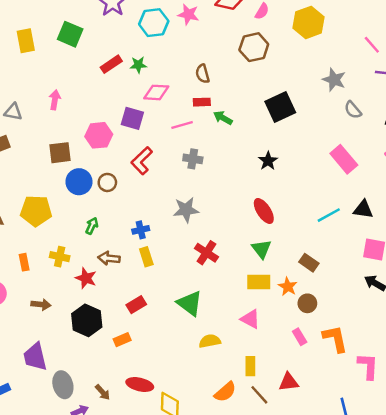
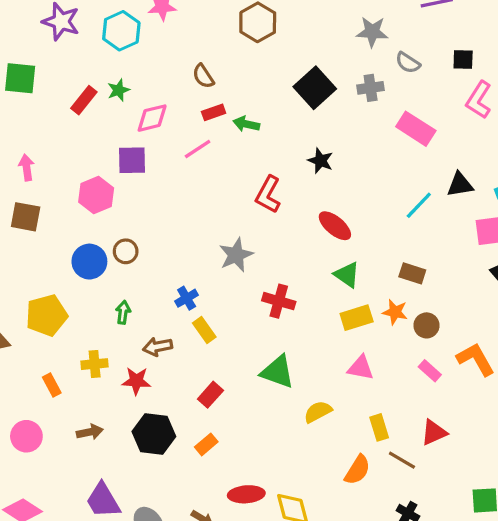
brown square: (60, 153) -> (26, 217), moved, turned 35
gray cross: (193, 159) -> (371, 88), moved
red L-shape: (142, 161) -> (268, 195), moved

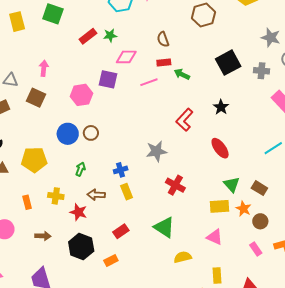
green triangle: (347, 275) -> (232, 184), moved

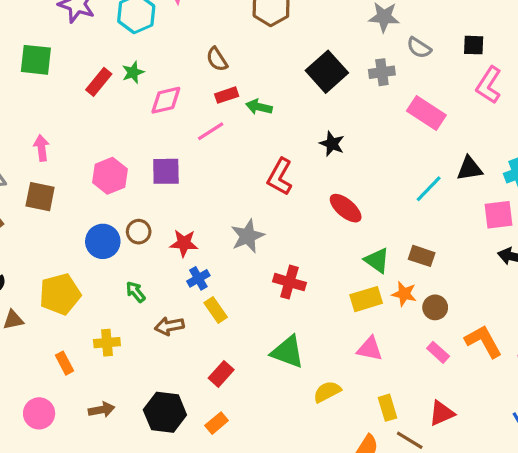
purple square: (108, 79) -> (166, 171), moved
green arrow: (80, 169) -> (136, 292), turned -48
red star: (78, 212) -> (184, 243), moved

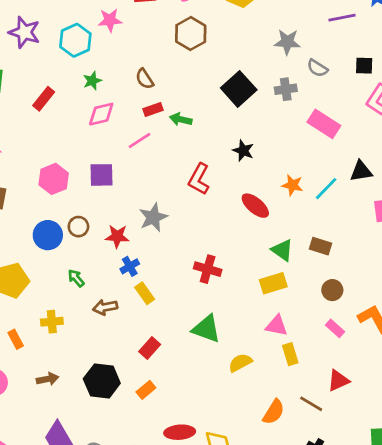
green star: (133, 72) -> (92, 81), moved
gray star: (248, 236) -> (153, 217), moved
orange star: (404, 294) -> (292, 185), moved
yellow rectangle: (387, 408) -> (290, 354), moved

